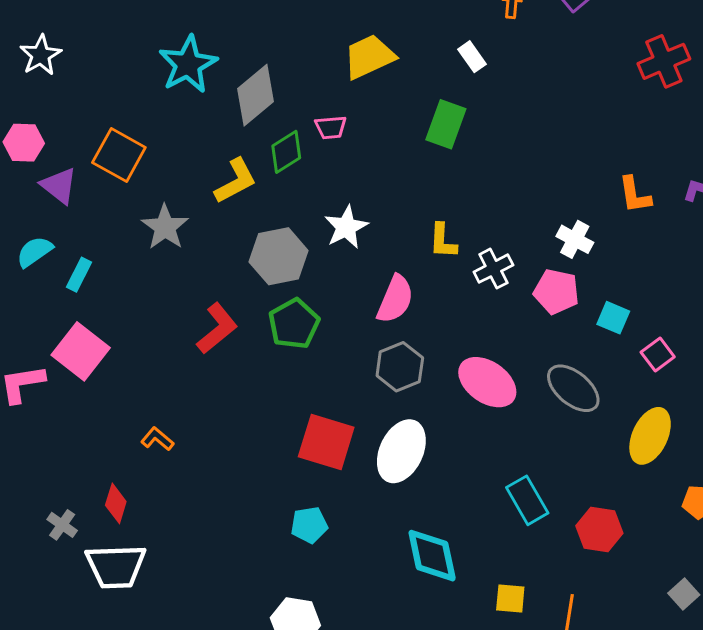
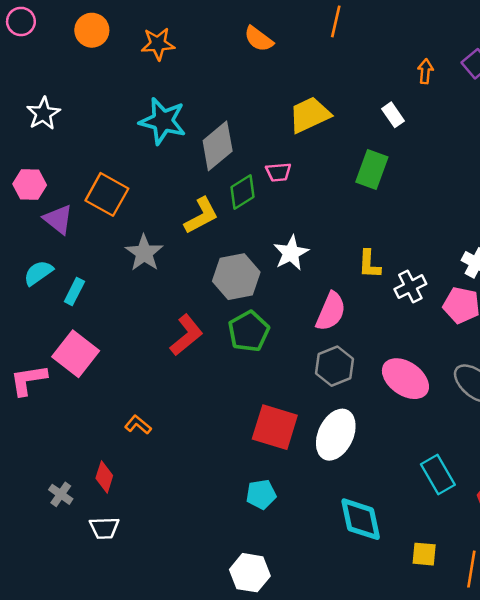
cyan star: (188, 64) -> (163, 121), turned -30
white trapezoid: (116, 566) -> (104, 528), size x0.6

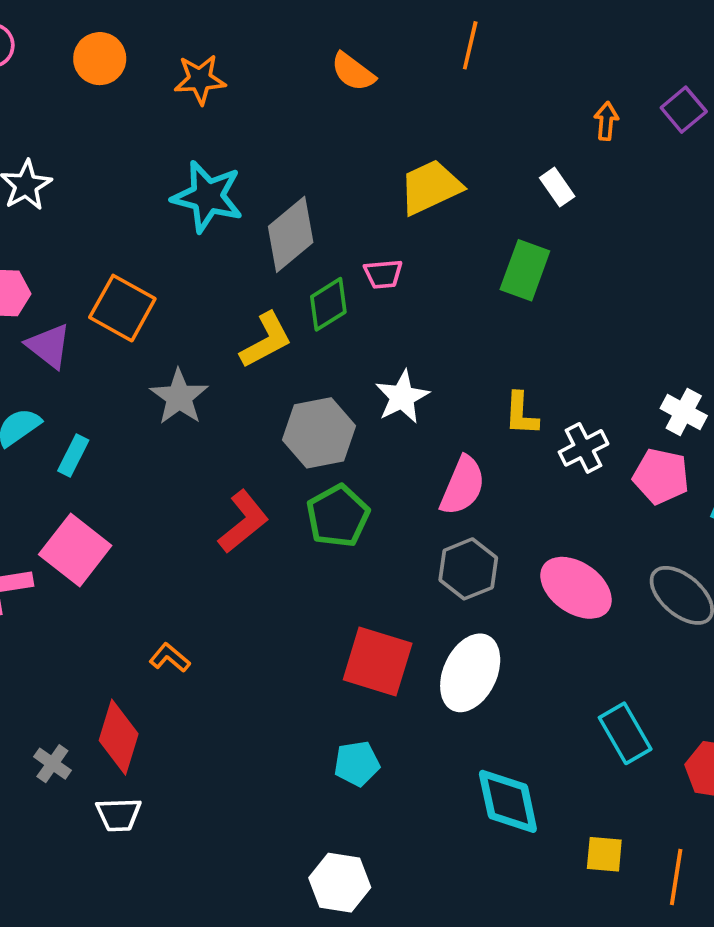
red diamond: (104, 477) -> (119, 737), size x1.5

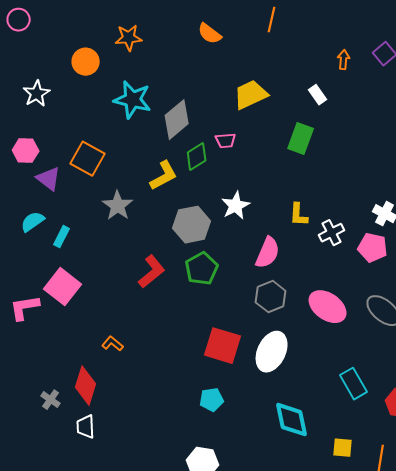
orange circle: (100, 59) -> (86, 62), moved
white trapezoid: (119, 815) -> (86, 427), turned 90

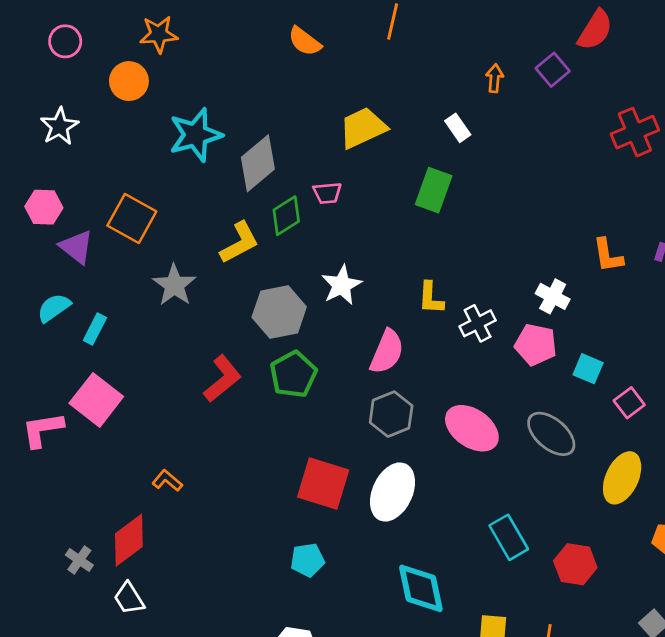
pink circle: (19, 20) -> (65, 41), moved
orange star: (129, 38) -> (159, 34), moved
cyan star: (133, 100) -> (196, 135), turned -30
red diamond: (86, 386) -> (129, 540), turned 36
white trapezoid: (86, 427) -> (129, 598), turned -30

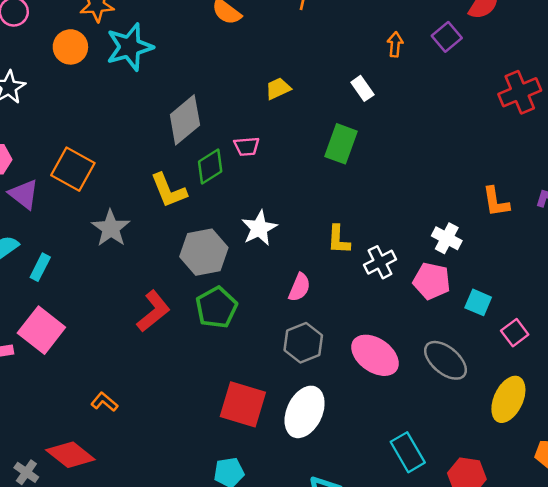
yellow trapezoid: (363, 128) -> (278, 88), size x0.6
cyan star: (196, 135) -> (130, 47), moved
yellow L-shape: (239, 243) -> (169, 190), turned 96
pink semicircle: (387, 352) -> (299, 287), size x0.7
red diamond: (129, 540) -> (70, 455), turned 75

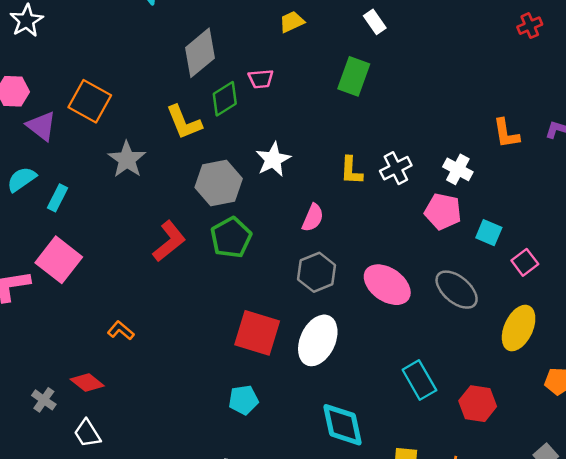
red cross: (520, 92) -> (530, 26), size x0.6
white cross: (380, 262) -> (396, 168), moved
red diamond: (70, 455) -> (87, 383), size x0.7

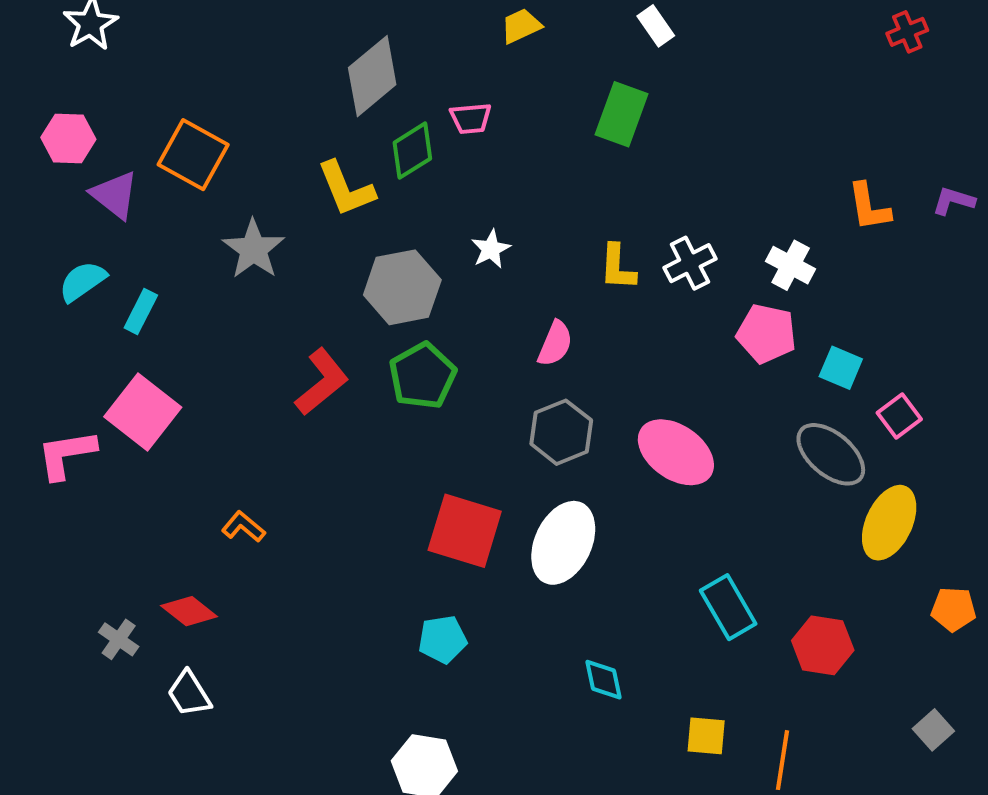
white star: (273, 159) -> (491, 249), size x0.7
gray ellipse: (457, 290) -> (831, 454), moved
cyan diamond: (343, 425) -> (603, 680), size x0.6

